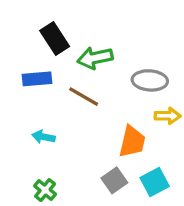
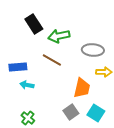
blue rectangle: (37, 79) -> (18, 67), moved
cyan square: (155, 182) -> (96, 113), turned -30

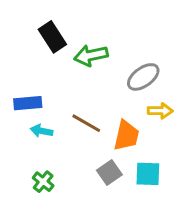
gray ellipse: (93, 50) -> (143, 77), turned -40
brown line: (52, 60) -> (86, 123), moved
cyan square: (96, 113) -> (148, 174), turned -30

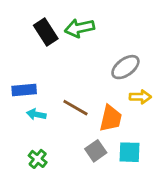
green arrow: (91, 55) -> (80, 28), moved

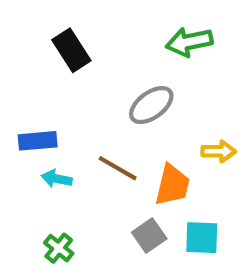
green arrow: (80, 28) -> (189, 42), moved
gray ellipse: (125, 67) -> (151, 105), moved

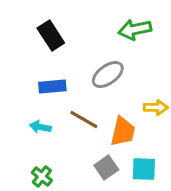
blue rectangle: (38, 141) -> (52, 87), moved

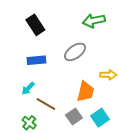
brown line: (84, 119) -> (46, 104), moved
cyan arrow: (40, 127) -> (28, 88), turned -56
cyan square: (144, 169) -> (100, 118), turned -36

